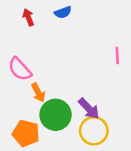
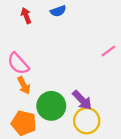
pink line: (117, 56) -> (108, 51), turned 56
orange arrow: (38, 93) -> (24, 85), moved

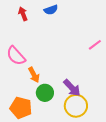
orange arrow: (24, 85) -> (34, 75), moved
green circle: (51, 106) -> (45, 93), size x0.7

